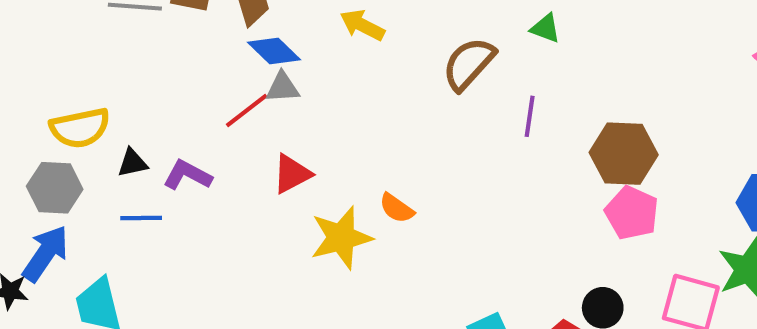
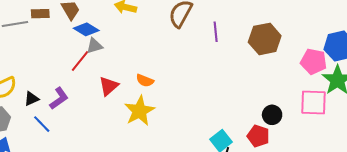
purple L-shape: (187, 175) -> (59, 98), turned 130
orange semicircle: (397, 208) -> (145, 80), moved
pink pentagon: (632, 213) -> (314, 62), moved
blue line: (141, 218) -> (42, 124), turned 60

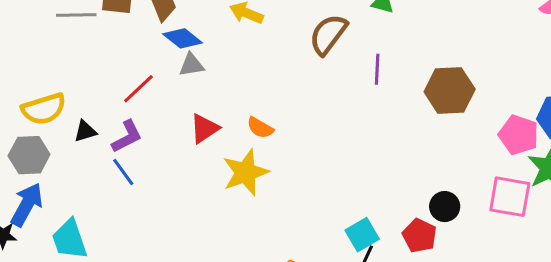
red line: (80, 61) -> (138, 89), moved
blue line: (42, 124) -> (123, 172), moved

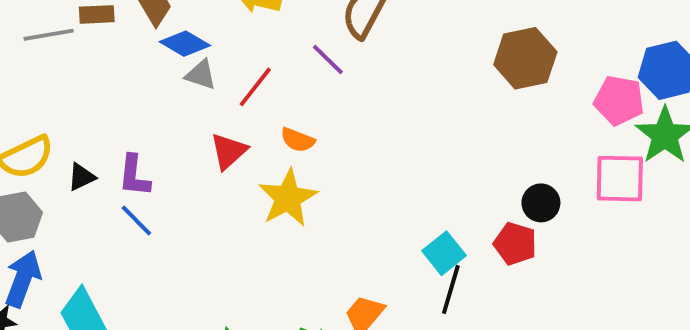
gray triangle: (191, 65) -> (201, 75), turned 36
purple line: (377, 69) -> (328, 60), moved, turned -40
red line: (138, 89) -> (255, 87), moved
purple L-shape: (127, 137) -> (134, 176), turned 132

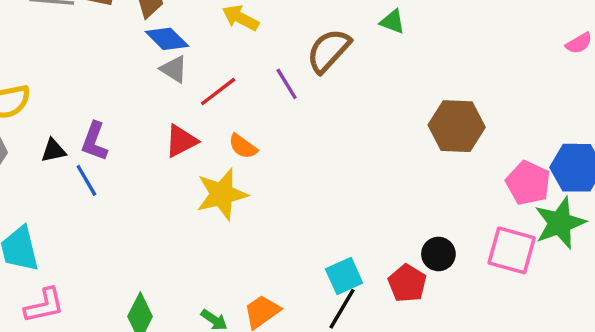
black triangle: (82, 177) -> (54, 151), moved

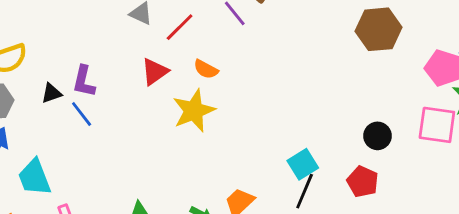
red pentagon: (407, 283) -> (363, 182), moved

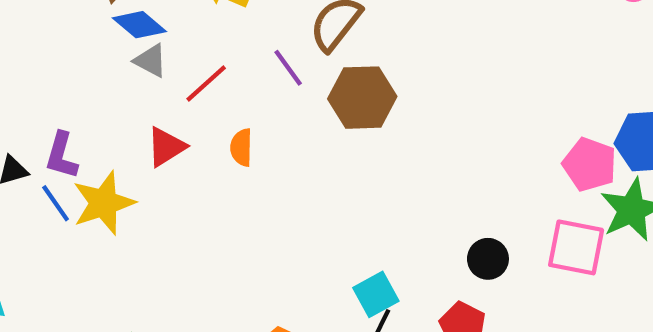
brown hexagon: (378, 29) -> (362, 98), moved
orange semicircle: (206, 69) -> (241, 147), turned 60
yellow star: (194, 111) -> (104, 203), moved

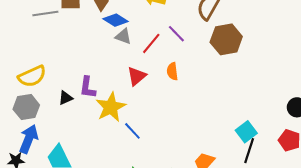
purple line: (288, 68) -> (176, 34), moved
blue line: (56, 203) -> (132, 131), moved

